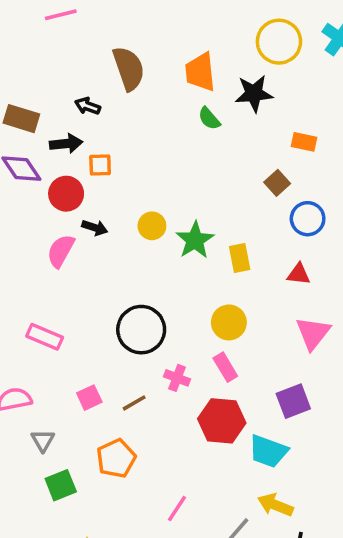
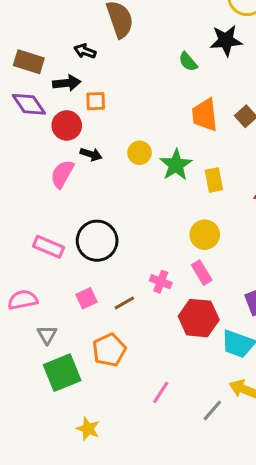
orange trapezoid: (200, 72) -> (205, 115), moved
black circle: (141, 330) -> (97, 241), moved
green square: (61, 485) -> (62, 373), size x1.4

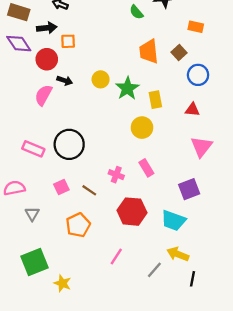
yellow circle: (205, 235) -> (142, 128), moved
brown line: (124, 303) -> (89, 190), turned 64
red hexagon: (199, 318) -> (132, 212), moved
green square: (62, 373) -> (34, 262), moved

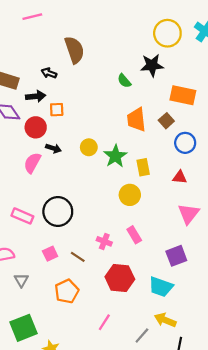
orange rectangle: (196, 27) -> (183, 95), size x1.6

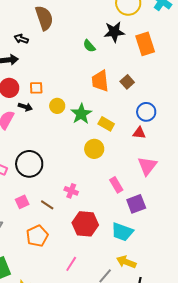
orange rectangle: (183, 95) -> (145, 44), moved, turned 60
orange square: (57, 110) -> (36, 88), moved
blue circle: (185, 143) -> (146, 112), moved
yellow rectangle: (143, 167) -> (106, 124), turned -49
pink rectangle: (134, 235) -> (116, 185), moved

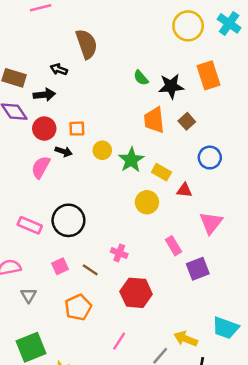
black star: (114, 32) -> (171, 86), moved
red triangle: (139, 133) -> (184, 190), moved
cyan trapezoid: (122, 232) -> (225, 328), moved

